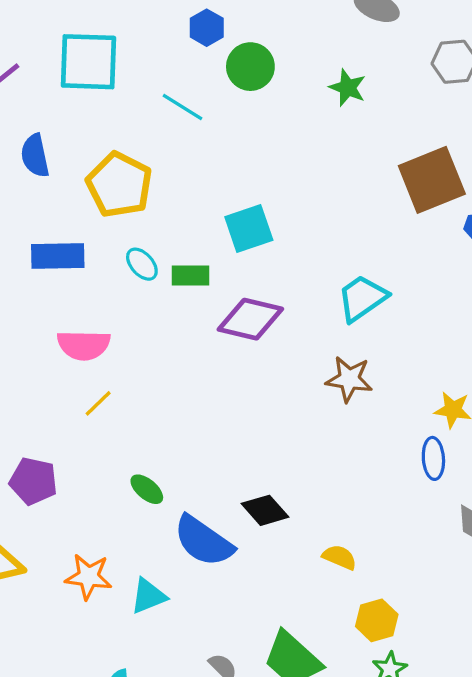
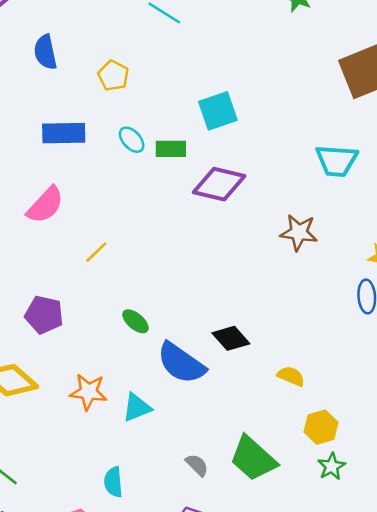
yellow pentagon: (119, 185) -> (113, 76), size x0.6
cyan trapezoid: (362, 298) -> (337, 161), moved, turned -141
pink semicircle: (84, 345) -> (45, 205), moved, turned -48

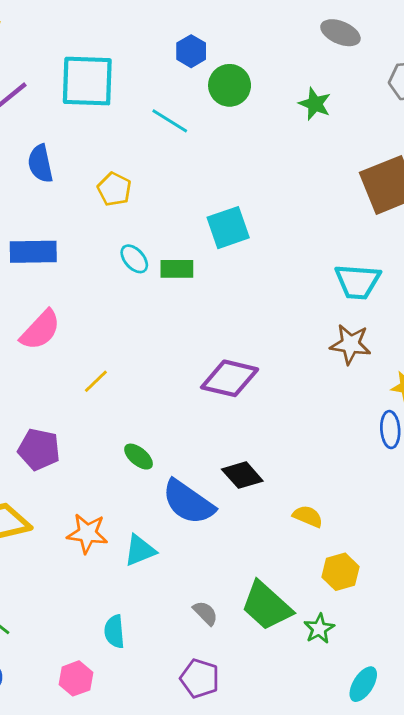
blue rectangle: (64, 133) -> (33, 252), moved
purple diamond: (219, 184) -> (230, 378), moved
brown star: (299, 232) -> (350, 344), moved
green star: (331, 466) -> (319, 629), moved

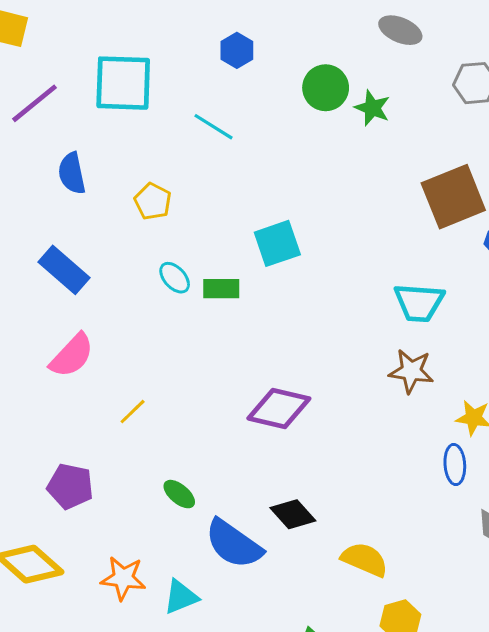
green circle: (230, 85) -> (326, 88), moved
blue rectangle: (33, 252) -> (64, 270), turned 42
yellow semicircle: (308, 516) -> (365, 559), size x1.4

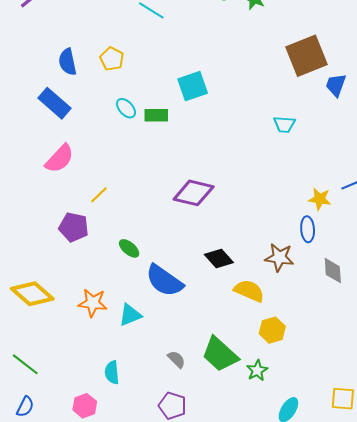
blue semicircle: (72, 173) -> (68, 62), moved
cyan trapezoid: (419, 303) -> (284, 124), size x0.7
brown star: (411, 371) -> (279, 257), moved
purple pentagon: (70, 486) -> (74, 227), moved
black diamond: (293, 514) -> (219, 258), moved

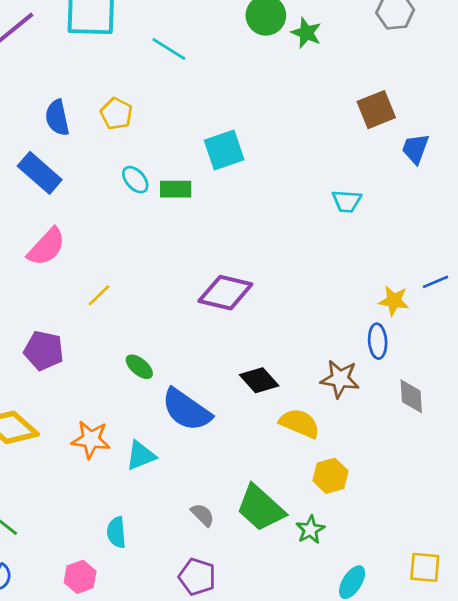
brown square: (307, 56) -> (376, 110), size x0.7
purple pentagon: (74, 227) -> (44, 351), moved

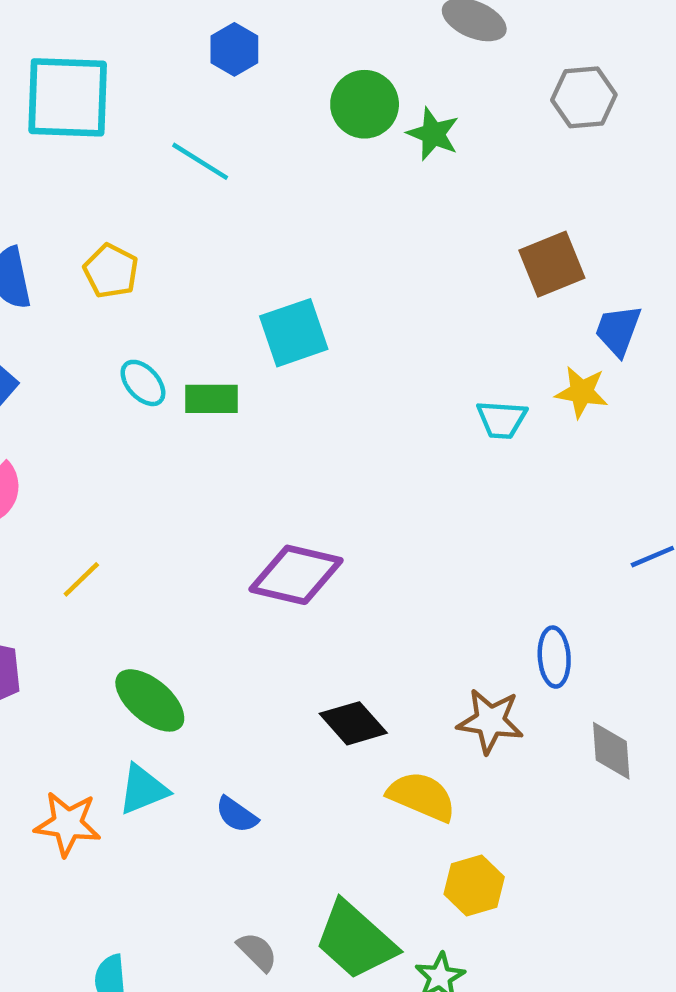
yellow star: (394, 301) -> (582, 392), moved
green ellipse: (139, 367) -> (150, 700), size x1.5
blue semicircle: (186, 410) -> (237, 815), moved, size x0.5
cyan triangle: (141, 456) -> (143, 790), moved

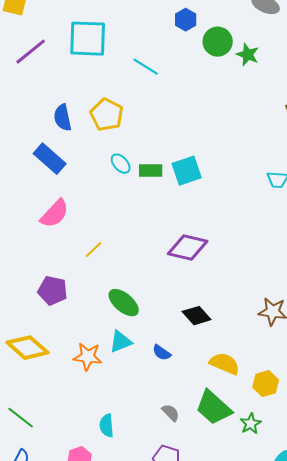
blue hexagon: (234, 49) -> (186, 20), moved
yellow pentagon: (111, 271) -> (107, 115), size x1.4
cyan square: (294, 333) -> (187, 171), moved
black diamond: (353, 723) -> (197, 316), moved
yellow semicircle: (422, 796) -> (225, 364), moved

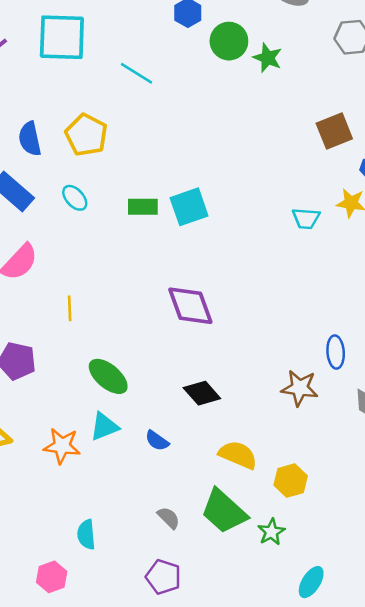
cyan ellipse: (121, 164) -> (75, 198), moved
purple diamond: (188, 248) -> (190, 306), turned 57
yellow line: (94, 250) -> (70, 308), turned -48

